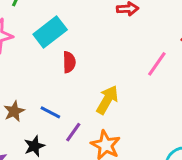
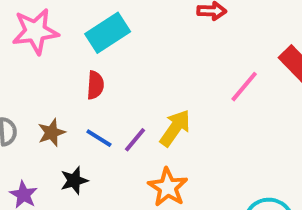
red semicircle: (69, 62) -> (95, 85), moved
purple line: (73, 132) -> (135, 140), moved

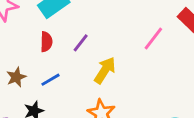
blue line: (99, 138) -> (50, 80), turned -60
purple line: (135, 140) -> (81, 43), moved

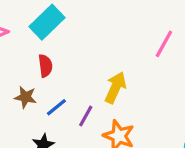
purple line: (81, 43) -> (86, 116), moved
brown star: (16, 77) -> (25, 97), moved, turned -30

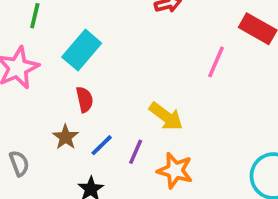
yellow arrow: (115, 88) -> (166, 116), turned 108
brown star: (25, 97) -> (65, 137), turned 30

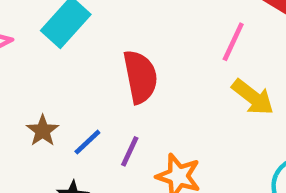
red semicircle: (85, 99) -> (140, 77), moved, size x1.6
yellow arrow: (166, 116) -> (253, 97), moved

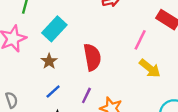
brown star: (43, 131) -> (49, 61), moved
blue line: (87, 142) -> (53, 91), moved

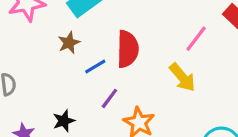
yellow arrow: (150, 68) -> (182, 77), moved
blue line: (53, 91) -> (95, 66), moved

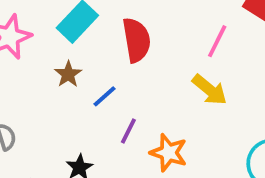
red semicircle: (128, 49) -> (136, 40), moved

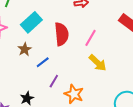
pink line: (217, 41) -> (91, 38), moved

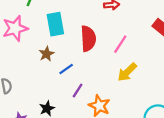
cyan rectangle: (31, 22) -> (55, 24), turned -60
yellow arrow: (98, 63) -> (127, 72), turned 90

